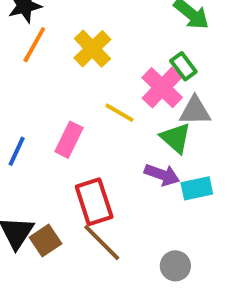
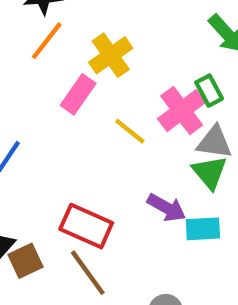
green triangle: (176, 138) -> (210, 172), moved
pink rectangle: (69, 140) -> (78, 94), moved
red rectangle: (94, 202) -> (86, 226), turned -57

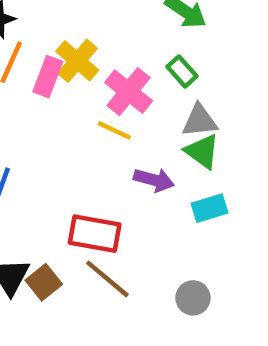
pink rectangle: (78, 94) -> (48, 77), moved
pink cross: (182, 111) -> (129, 92), moved
purple arrow: (166, 208) -> (154, 180), moved

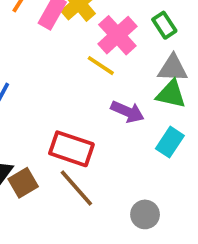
green triangle: (202, 151) -> (171, 94), turned -32
cyan rectangle: (209, 208) -> (170, 142), turned -48

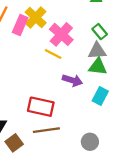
green rectangle: (164, 25) -> (100, 32), moved
brown square: (23, 183) -> (14, 143), moved
brown line: (76, 188) -> (46, 130), turned -50

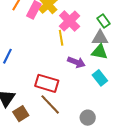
yellow line: (53, 54) -> (61, 38), turned 49
cyan rectangle: (100, 96) -> (100, 78), turned -70
brown line: (46, 130) -> (50, 104), turned 50

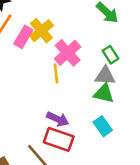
purple arrow: (76, 62) -> (58, 119), moved
red rectangle: (47, 83) -> (59, 139), moved

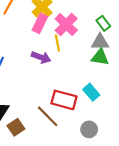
pink rectangle: (23, 37) -> (40, 23), moved
purple arrow: (58, 119) -> (41, 57), moved
cyan rectangle: (103, 126) -> (91, 92), moved

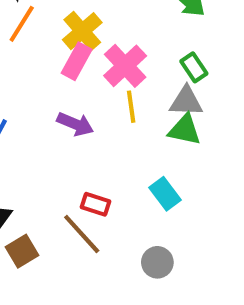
yellow line: (57, 43) -> (131, 107), moved
red rectangle: (64, 100) -> (95, 204), moved, size x0.6

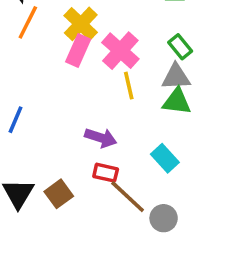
purple arrow: (75, 124) -> (101, 138), moved
brown line: (82, 234) -> (128, 197), moved
brown square: (22, 251) -> (59, 194), moved

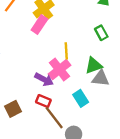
pink cross: (120, 51) -> (59, 70), moved
gray triangle: (176, 77) -> (101, 78), moved
green triangle: (177, 101) -> (94, 65), turned -36

